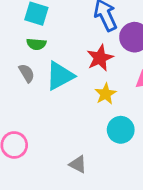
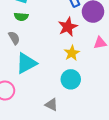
cyan triangle: (60, 76) -> (26, 63), moved
cyan circle: (121, 130) -> (71, 79), moved

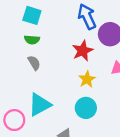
gray semicircle: (14, 38) -> (34, 63), moved
cyan triangle: (26, 63) -> (40, 105), moved

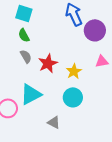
green semicircle: (32, 40) -> (24, 35), turned 56
red star: (83, 51) -> (48, 63), moved

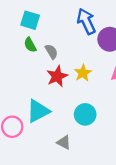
gray semicircle: (26, 56) -> (51, 52), moved
yellow star: (74, 71) -> (83, 73), moved

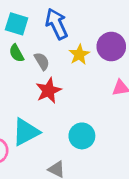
blue arrow: (86, 21) -> (57, 24), moved
yellow star: (83, 73) -> (79, 55), moved

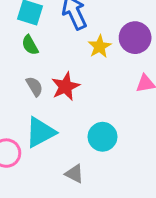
gray semicircle: (42, 61) -> (34, 86), moved

